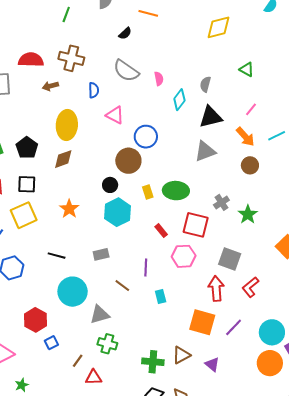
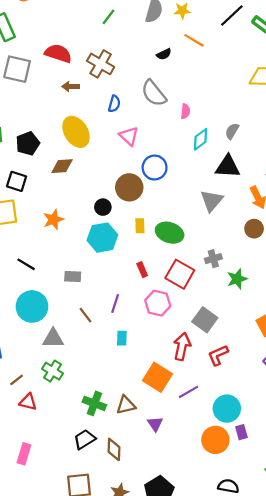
yellow ellipse: (67, 125) -> (76, 132), turned -52
gray triangle: (205, 151) -> (212, 201), turned -45

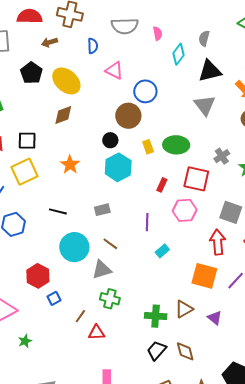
gray semicircle: (154, 93) -> (125, 26), turned -36
black pentagon: (28, 143) -> (31, 73), moved
red rectangle: (142, 270) -> (162, 185), turned 64
brown line: (85, 315) -> (110, 244), moved
cyan rectangle: (122, 338) -> (162, 251), turned 64

